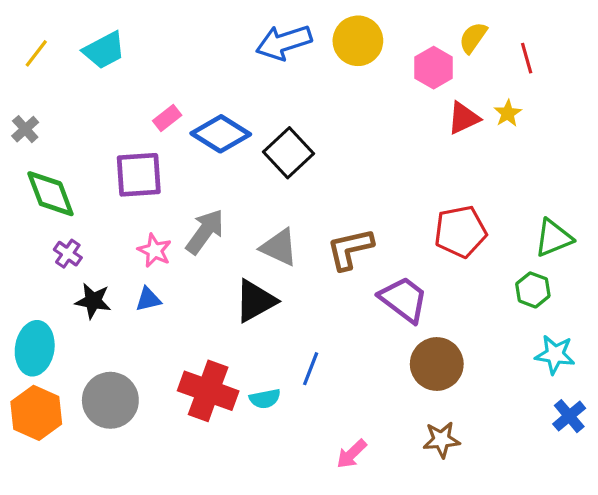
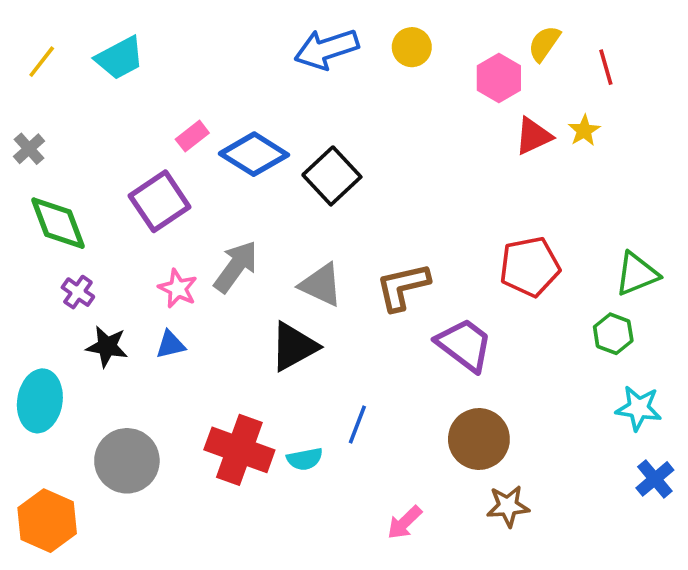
yellow circle: (358, 41) -> (412, 47), size x0.7
purple square: (139, 175) -> (160, 201), turned -30
brown circle: (437, 364) -> (479, 439), moved
orange hexagon: (36, 413) -> (47, 521), moved

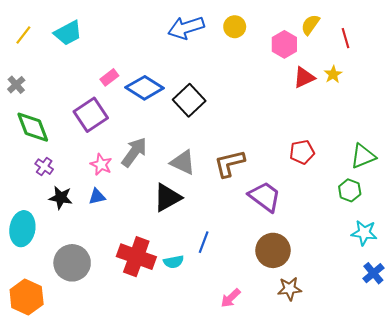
red pentagon: (530, 267) -> (302, 152), size x0.7

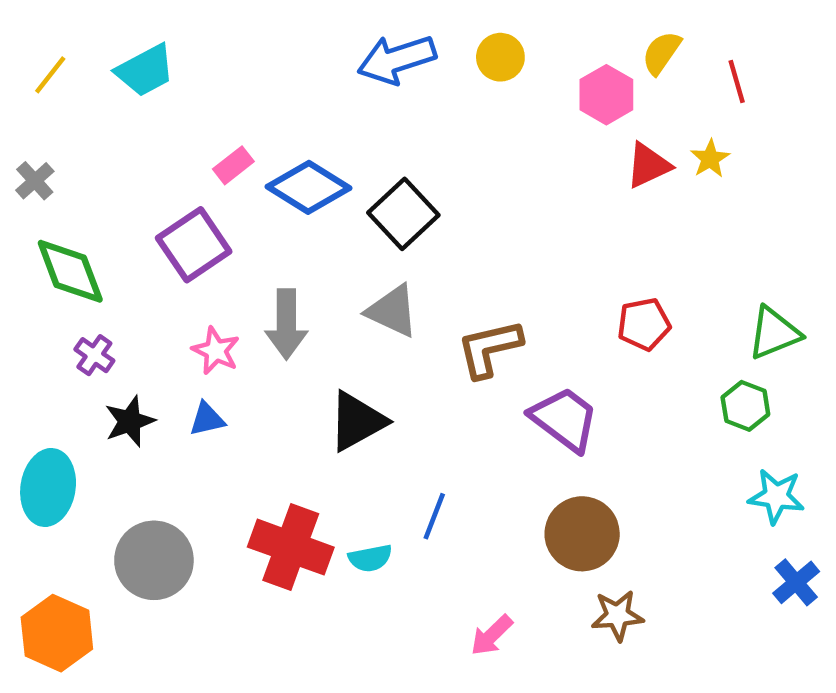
gray arrow: (134, 152) -> (286, 324), turned 144
gray triangle: (183, 162) -> (392, 311), moved
black star: (61, 198) -> (130, 421), turned -30

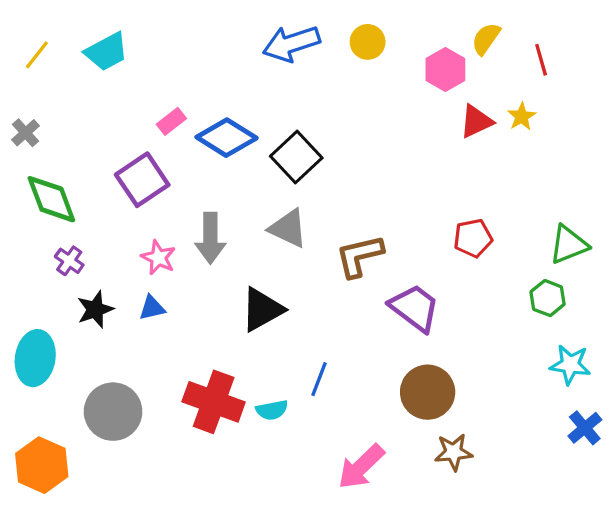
pink arrow: (492, 635) -> (361, 467), size x1.5

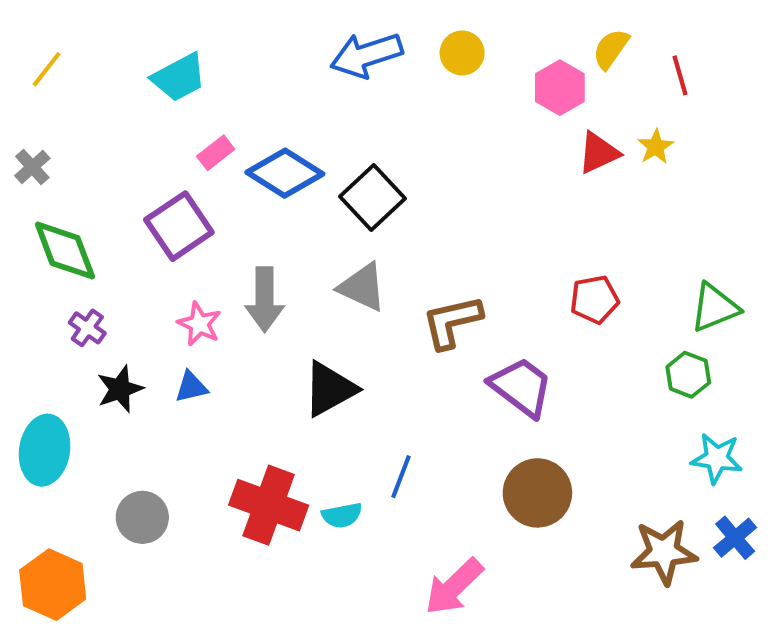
cyan trapezoid: (107, 52) -> (179, 77), moved
gray circle: (113, 412) -> (142, 517), size x0.7
brown star: (454, 452) -> (664, 552), moved, size x1.4

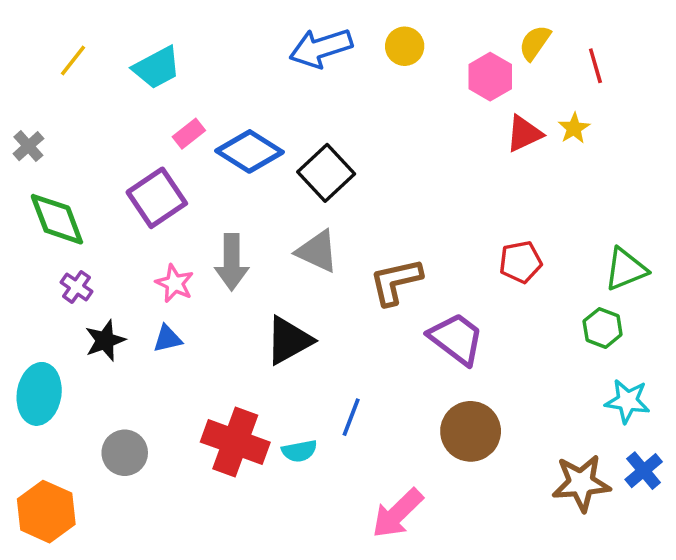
yellow line: (47, 69) -> (73, 60), moved

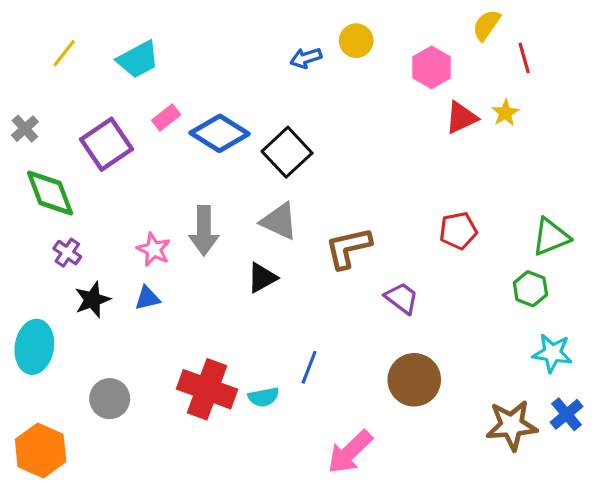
yellow semicircle: (535, 43) -> (486, 25), moved
blue arrow: (321, 48) -> (306, 58), moved, size x0.6
purple square: (157, 198) -> (107, 144), moved
purple trapezoid: (456, 339) -> (402, 298), size x0.7
black triangle: (289, 340) -> (262, 278), moved, size x0.7

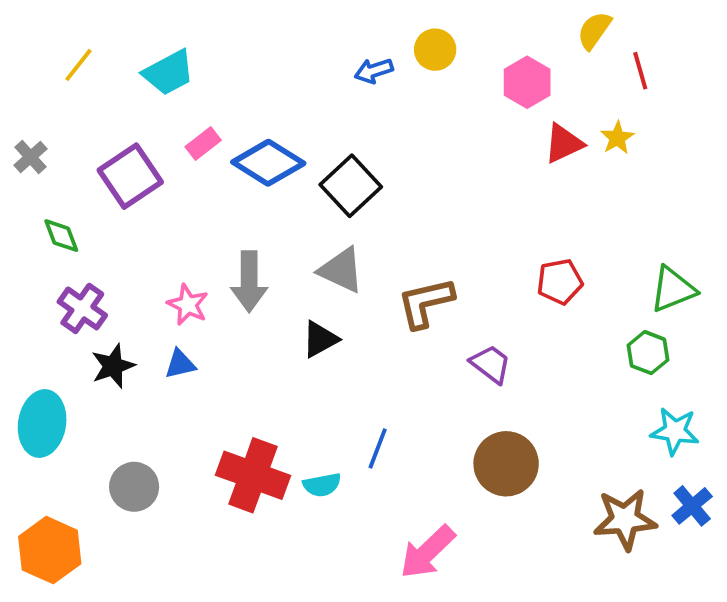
green diamond: (50, 193) -> (61, 236), size x0.6
purple cross: (67, 253) -> (82, 308), size x1.4

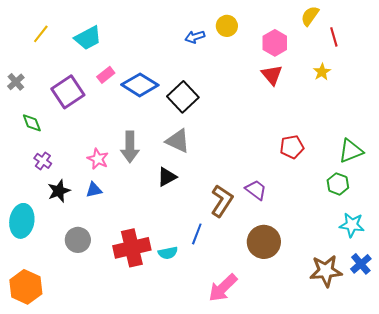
red triangle: (564, 144) -> (272, 75), moved, turned -45
brown L-shape: (426, 303) -> (222, 201), moved, turned 136
purple cross: (82, 308) -> (43, 161), size x0.7
red cross: (253, 475) -> (132, 248), turned -33
gray circle: (134, 487) -> (78, 240), moved

